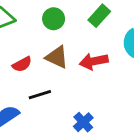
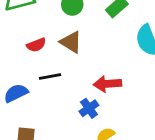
red arrow: (94, 61) -> (107, 84), moved

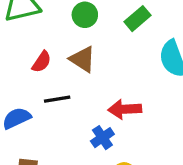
red semicircle: (36, 45) -> (42, 62), turned -36

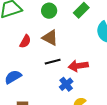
black line: (57, 99) -> (53, 62), moved

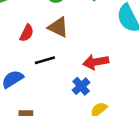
black line: (53, 62) -> (45, 60), moved

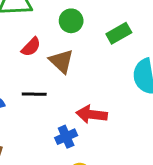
red semicircle: (27, 33) -> (31, 47), moved

